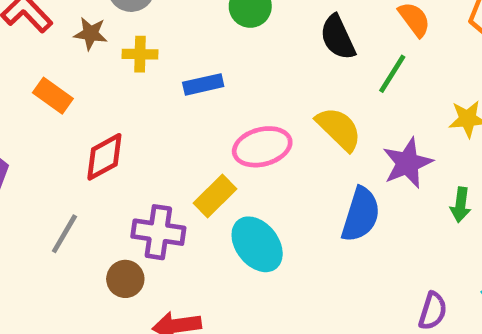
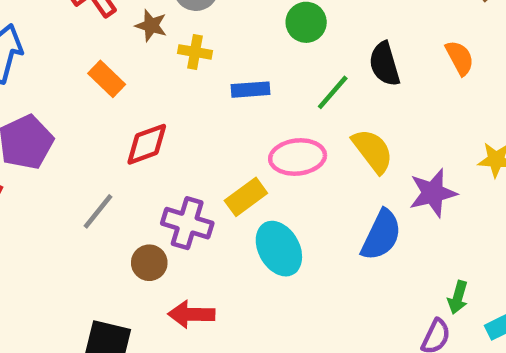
green line: (392, 74) -> (333, 92), moved
green arrow: (461, 205) -> (458, 297), moved

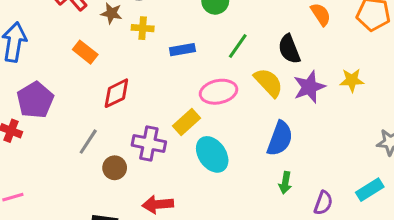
black semicircle: (385, 64) -> (289, 49), moved
purple star: (433, 193) -> (309, 87), moved
brown circle: (149, 263) -> (115, 168), moved
green arrow: (458, 297) -> (285, 183), moved

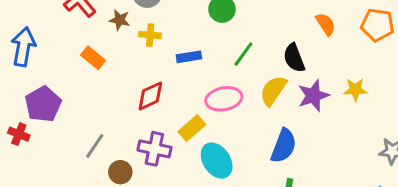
yellow semicircle: (268, 83) -> (273, 91), turned -104
red diamond: (116, 93) -> (150, 96), moved

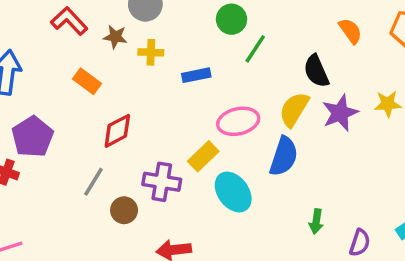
green line: (243, 54) -> (255, 49), moved
red diamond: (150, 96) -> (117, 131), moved
blue semicircle: (284, 146) -> (284, 156), moved

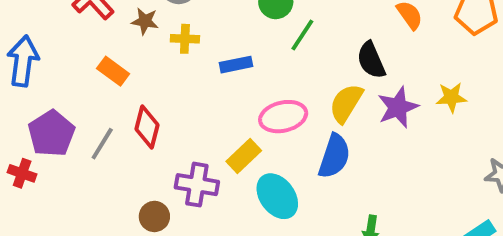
red diamond: (117, 131) -> (147, 127), turned -48
gray line: (94, 182) -> (102, 144), moved

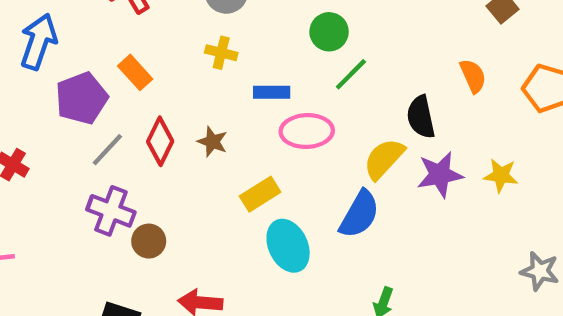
brown star: (145, 21) -> (212, 142), moved
pink ellipse: (283, 117) -> (307, 131), moved
purple pentagon: (51, 133) -> (82, 98), moved
purple cross: (197, 185) -> (111, 211), moved

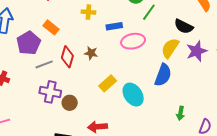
black semicircle: (421, 117) -> (184, 26), turned -42
gray line: (107, 150) -> (44, 64), turned 36
yellow rectangle: (260, 194) -> (108, 83), moved

